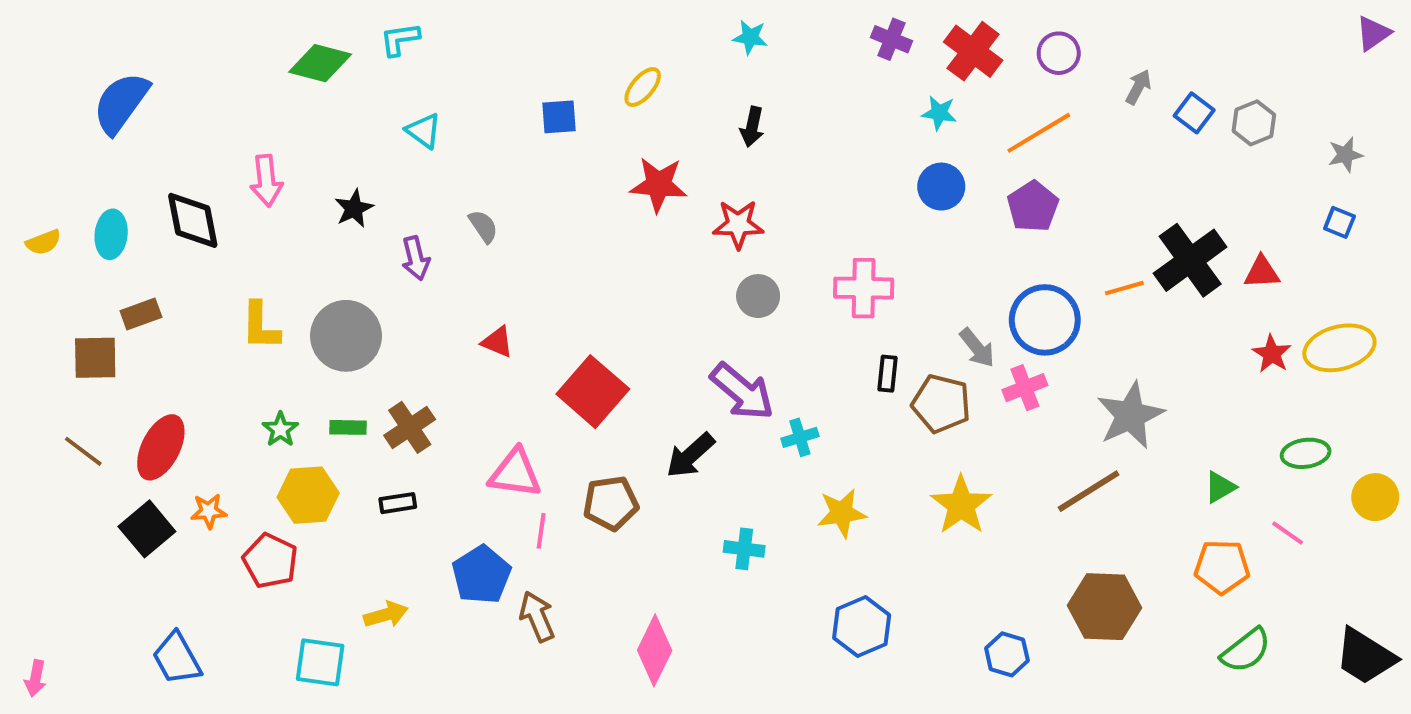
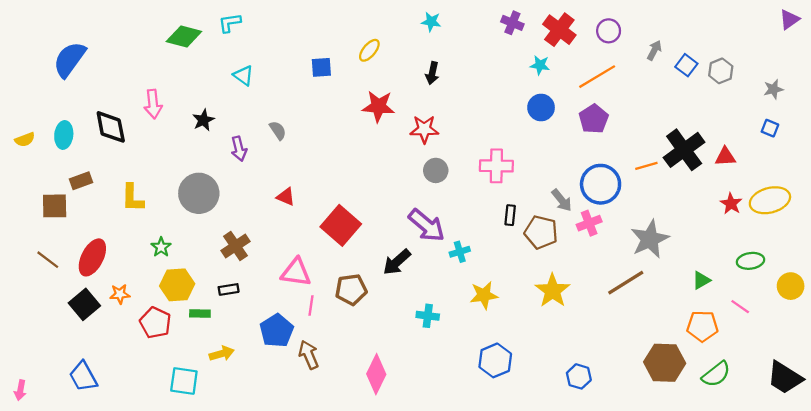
yellow L-shape: (260, 326) -> (132, 198), moved
green rectangle: (348, 427) -> (200, 314), moved
brown hexagon: (1104, 607) -> (665, 363), moved
blue trapezoid: (177, 658) -> (83, 376), moved

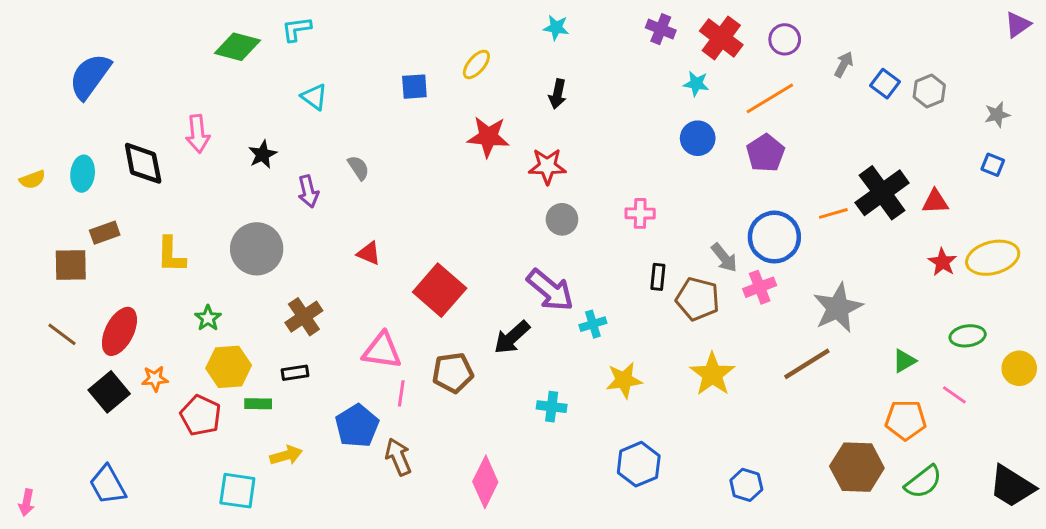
pink cross: (496, 166) -> (640, 213), size x0.7

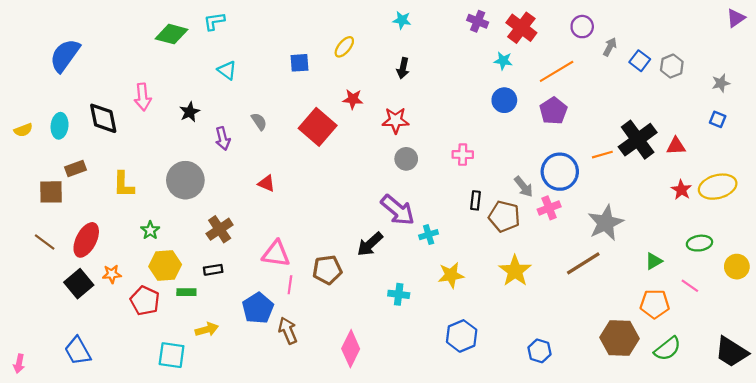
purple circle: (785, 39) -> (582, 27), moved
red star: (488, 137) -> (353, 99), size x0.7
red square: (440, 290) -> (318, 127), moved

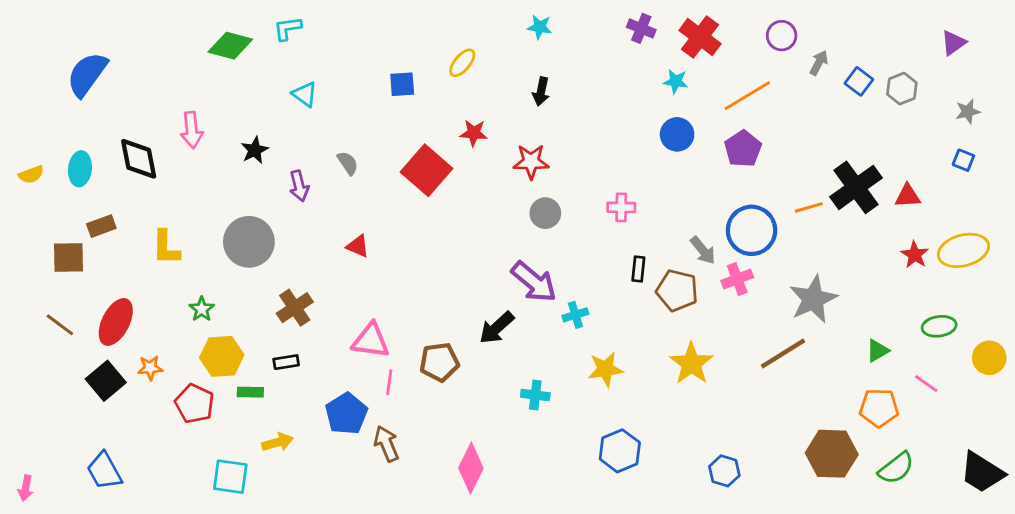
purple triangle: (736, 18) -> (953, 43), moved

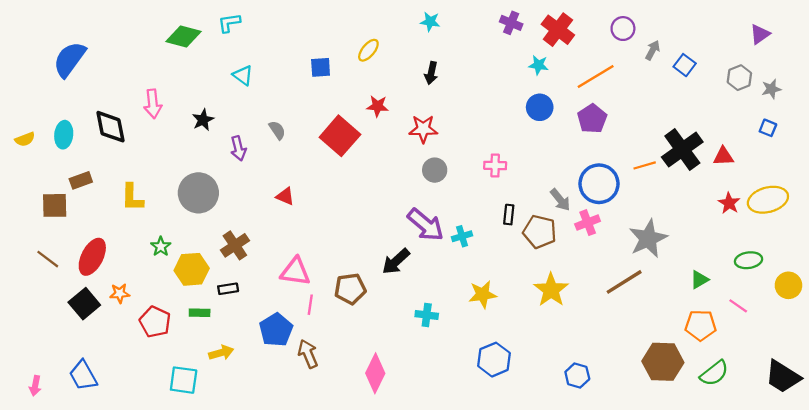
gray hexagon: (902, 89) -> (739, 78), moved
cyan cross: (575, 315) -> (462, 236), moved
yellow hexagon: (222, 356) -> (192, 269), moved
pink arrow: (26, 488) -> (35, 386), moved

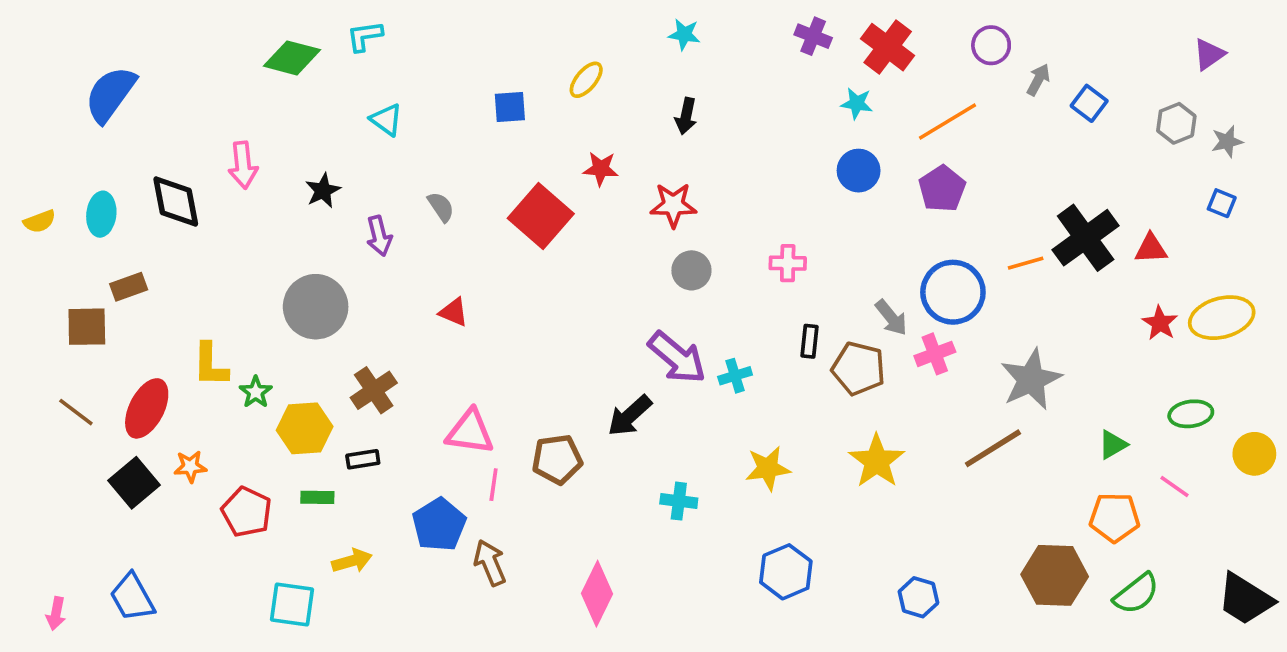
yellow L-shape: (132, 197) -> (210, 365), moved

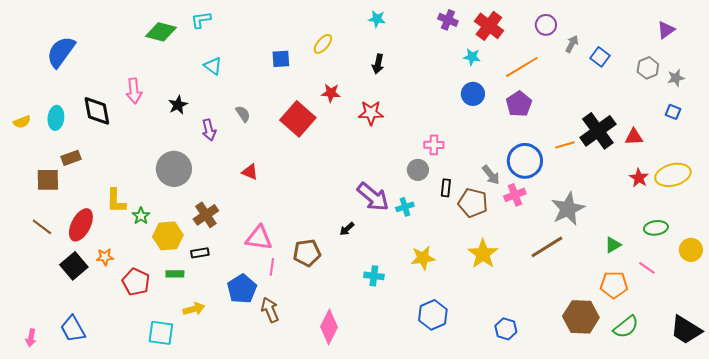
gray circle: (691, 270) -> (418, 170), moved
black arrow: (630, 416) -> (347, 229), size x0.6

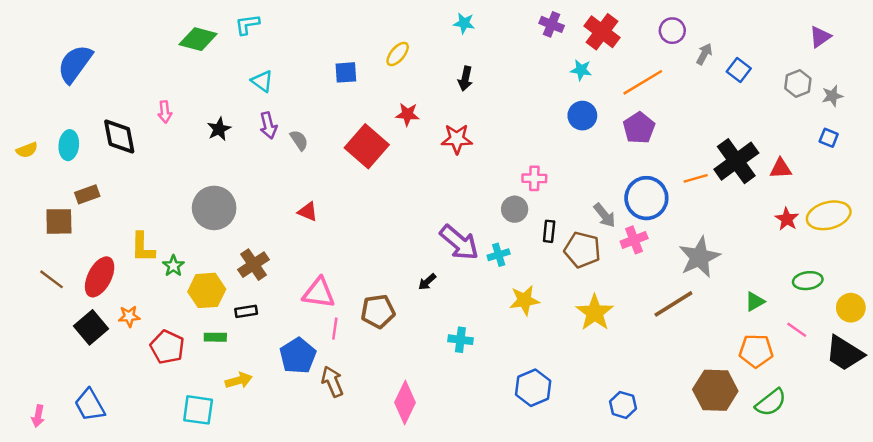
pink arrow: (134, 91) -> (165, 112), size x0.7
purple arrow: (209, 130) -> (268, 125), moved
yellow star: (423, 258) -> (524, 300), moved
black trapezoid: (686, 330) -> (845, 353), moved

